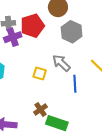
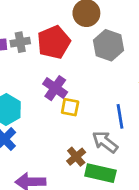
purple cross: (13, 37) -> (55, 88), moved, turned -30
gray arrow: (61, 63) -> (105, 142), moved

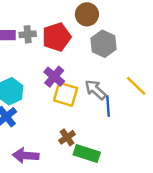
yellow square: (70, 107) -> (66, 94), size x1.5
gray arrow: (105, 142) -> (95, 90), moved

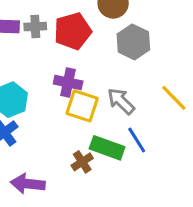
purple cross: (54, 77) -> (68, 83), turned -30
blue line: (108, 106) -> (137, 140), moved, turned -30
green rectangle: (87, 154) -> (107, 148), moved

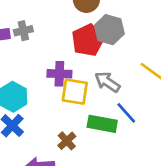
red pentagon: (73, 31) -> (88, 40), moved
brown cross: (82, 162) -> (67, 141), moved

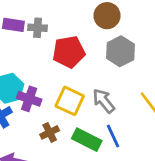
red pentagon: (88, 40) -> (69, 52), moved
purple cross: (59, 74) -> (29, 99), moved
brown cross: (67, 141) -> (50, 132), moved

